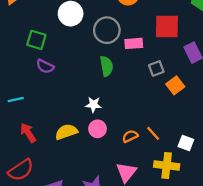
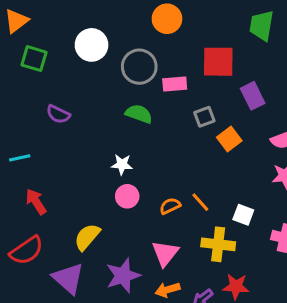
green square: (36, 40) -> (34, 59), moved
green semicircle: (106, 66) -> (139, 114), turned -60
yellow semicircle: (66, 132) -> (87, 237), moved, turned -30

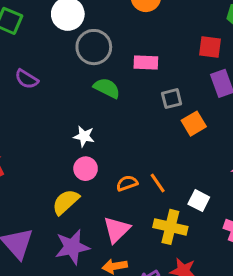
red square: (218, 62) -> (210, 47), moved, size x0.7
gray circle: (139, 67) -> (94, 47), moved
yellow semicircle: (87, 237) -> (66, 202), moved

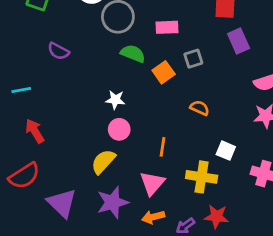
orange square: (194, 124) -> (164, 72), moved
orange semicircle: (127, 183) -> (200, 108), moved, turned 48
orange line: (158, 183) -> (163, 147), moved, turned 48

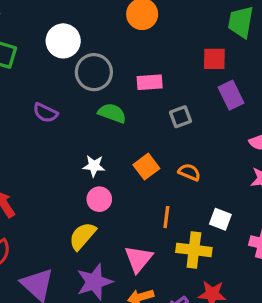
purple semicircle: (58, 51) -> (45, 113), moved
orange square: (164, 72) -> (146, 167), moved
orange line: (163, 147) -> (166, 217), moved

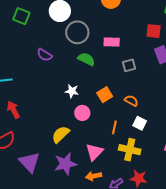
pink circle: (99, 199) -> (82, 113), moved
white square: (220, 219) -> (140, 123), moved

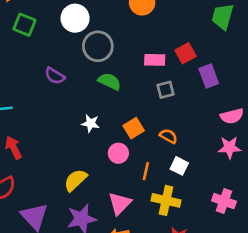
red square: (154, 31) -> (186, 53), moved, turned -35
pink rectangle: (112, 42) -> (155, 60), moved
pink circle: (82, 113) -> (118, 153), moved

